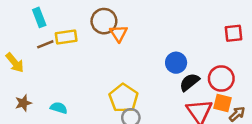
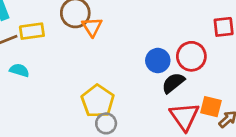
red circle: (221, 79) -> (191, 56), moved
cyan semicircle: (59, 108) -> (19, 70), moved

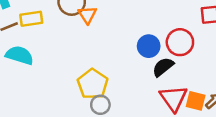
cyan semicircle: (19, 70) -> (20, 55), size x1.5
orange square: (211, 107) -> (196, 101), moved

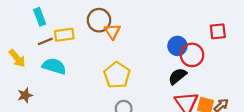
blue circle: (149, 46) -> (177, 46), moved
yellow pentagon: (93, 84) -> (117, 75), moved

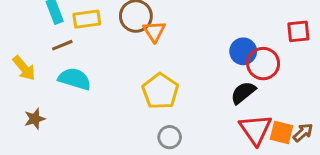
yellow rectangle: (64, 35) -> (87, 19), moved

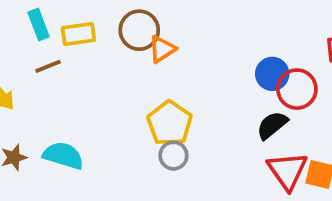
orange triangle: (154, 31) -> (162, 49), turned 30
cyan semicircle: (75, 79) -> (63, 156), moved
gray circle: (170, 137) -> (173, 156), moved

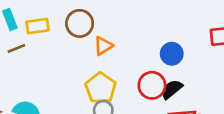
orange triangle: (162, 49) -> (103, 46), moved
red circle: (297, 89) -> (152, 85), moved

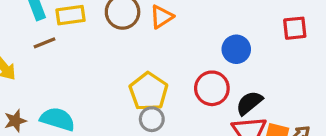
orange triangle: (103, 46) -> (162, 17), moved
black semicircle: (172, 89) -> (249, 103), moved

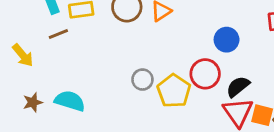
yellow pentagon: (149, 92) -> (174, 91), moved
gray circle: (152, 119) -> (142, 80), moved

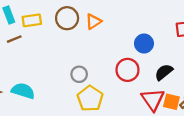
black semicircle: (238, 87) -> (164, 72), moved
yellow pentagon: (174, 91) -> (90, 98), moved

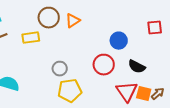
yellow rectangle: (32, 20) -> (31, 38), moved
black semicircle: (164, 72) -> (137, 67), turned -114
yellow pentagon: (90, 98) -> (70, 91), turned 30

